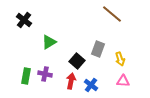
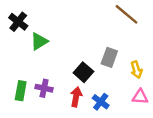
green triangle: (49, 42) -> (39, 41), moved

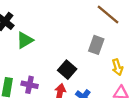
gray rectangle: (109, 57) -> (96, 45), moved

